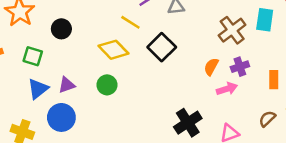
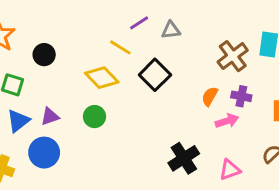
purple cross: (240, 67) -> (241, 96), turned 30

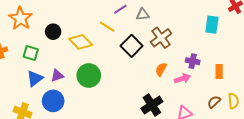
brown cross: (233, 56) -> (161, 38), moved
yellow diamond: (102, 78) -> (81, 42), moved
orange semicircle: (210, 96) -> (161, 69), moved
green circle: (95, 117) -> (89, 75), size x1.5

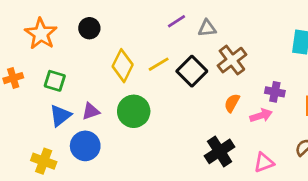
yellow line: (107, 27) -> (159, 64), moved, turned -63
black circle: (53, 32) -> (89, 28), moved
yellow diamond: (81, 42) -> (123, 66), turned 70

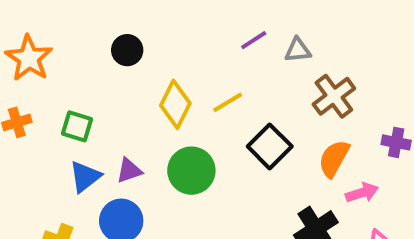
orange star: (41, 34) -> (29, 58), moved
black square: (192, 71) -> (270, 146), moved
orange semicircle: (232, 103) -> (334, 159), size x1.4
pink arrow: (261, 115) -> (362, 193), moved

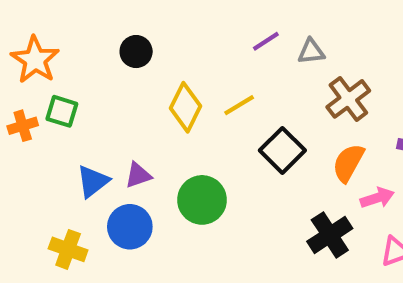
green square: (77, 126) -> (62, 111), moved
green circle: (191, 171) -> (202, 200), moved

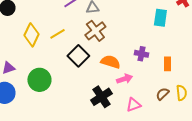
brown cross: (348, 99) -> (95, 31), moved
orange semicircle: (348, 163) -> (110, 62), turned 78

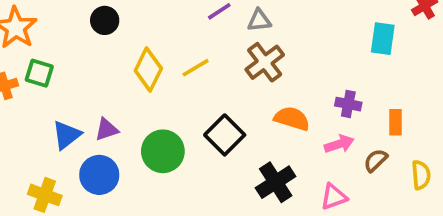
black square: (78, 56) -> (225, 135), moved
pink arrow: (124, 79) -> (339, 144), moved
brown semicircle: (162, 94) -> (376, 160), moved

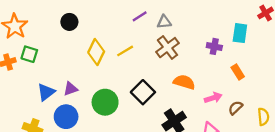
purple cross: (348, 104) -> (214, 46), moved
orange rectangle: (396, 122) -> (238, 72), moved, turned -32

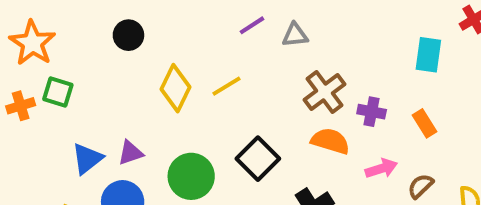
purple cross: (214, 46) -> (372, 112), moved
brown cross: (167, 48) -> (324, 92), moved

